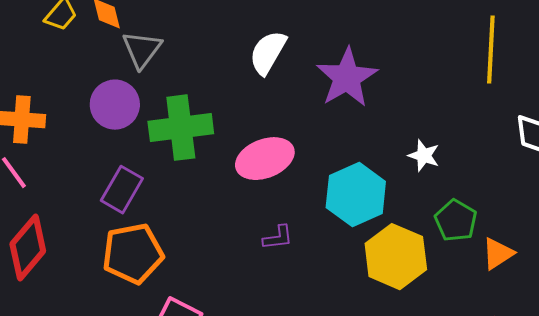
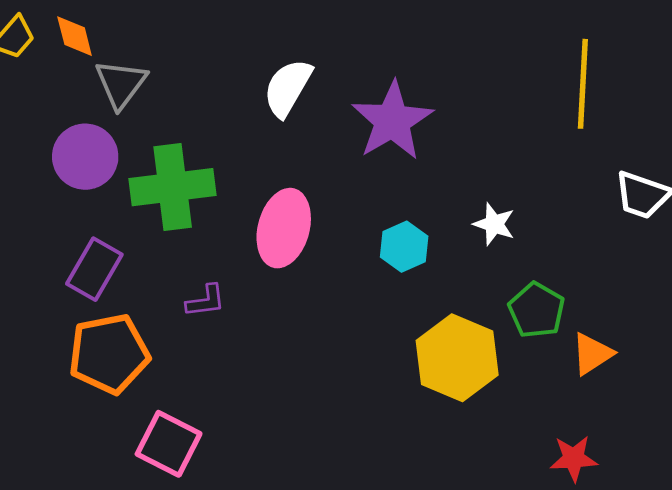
pink ellipse: (265, 159) -> (284, 228), turned -54
cyan hexagon: (356, 195) -> (404, 247), moved, size x0.6
purple L-shape: (278, 238) -> (206, 301), moved

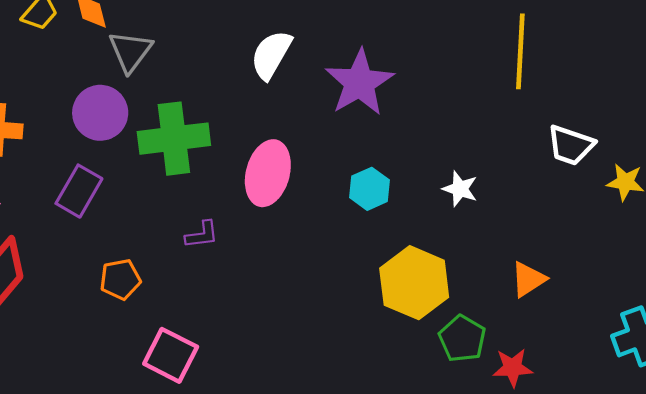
white star: (494, 224) -> (460, 189), moved
purple rectangle: (94, 269) -> (79, 191), moved
green pentagon: (537, 310) -> (462, 339), moved
orange pentagon: (109, 354) -> (120, 279), size x0.6

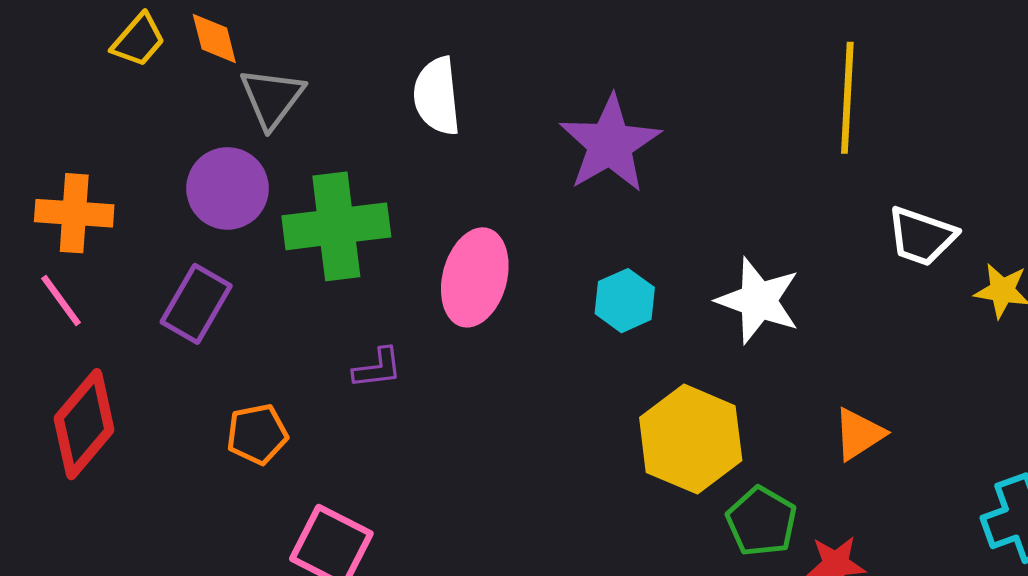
white semicircle: (271, 55) -> (437, 96), moved, turned -36
white star: (460, 189) -> (758, 301), size x1.6

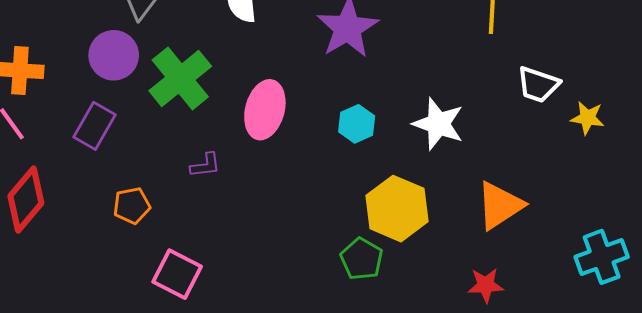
green cross: (336, 226) -> (180, 78), turned -32
orange triangle: (859, 434) -> (500, 206), size x1.5
green pentagon: (762, 521) -> (362, 259), moved

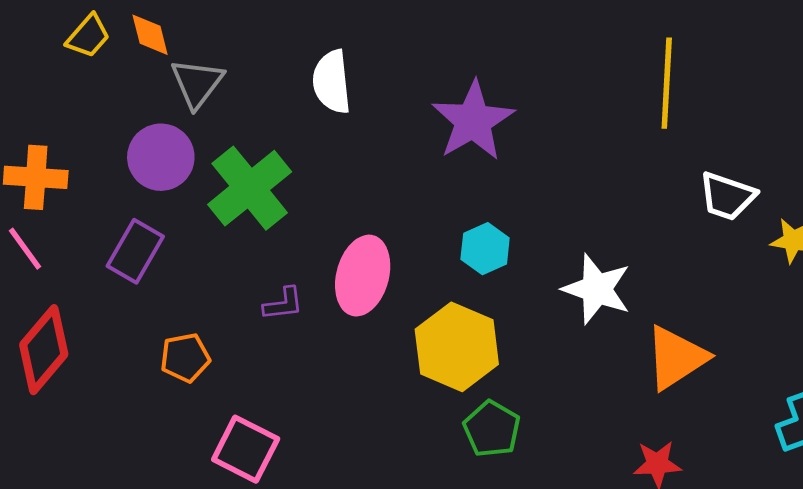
pink ellipse: (265, 110) -> (363, 276), moved
white star: (438, 124) -> (597, 289), moved
yellow hexagon: (397, 209) -> (457, 347), moved

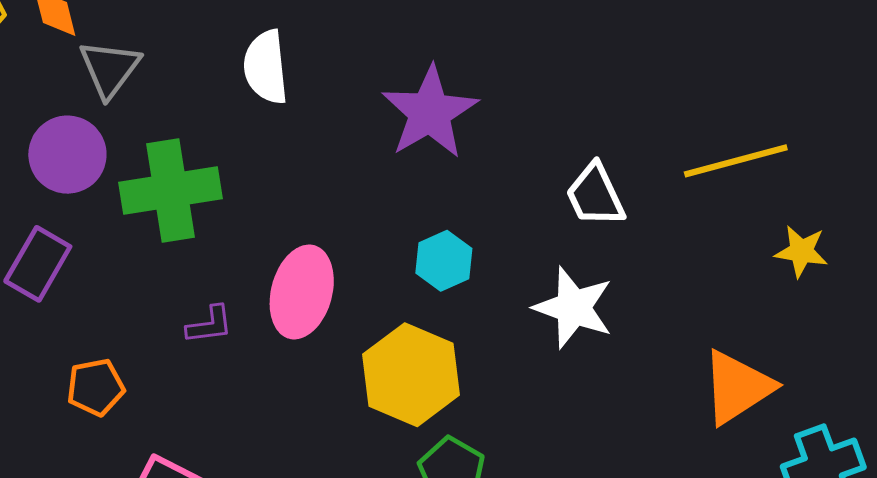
yellow line: (667, 83) -> (736, 161), moved, turned 72
green cross: (250, 188) -> (171, 190), turned 30
white trapezoid: (727, 196) -> (595, 195), moved, turned 46
orange triangle: (676, 358) -> (737, 387), moved

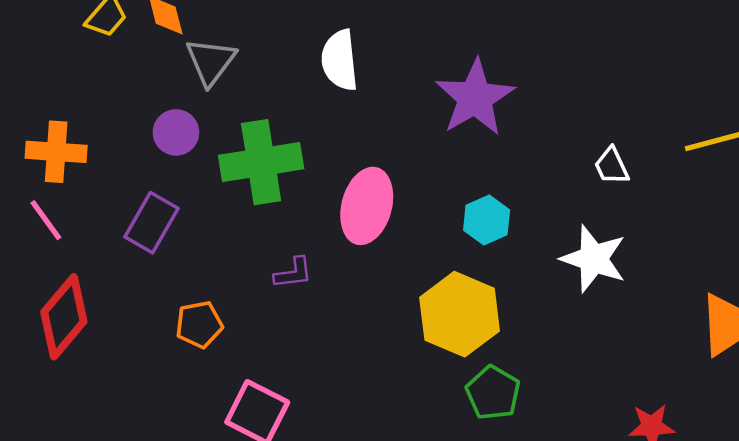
purple circle: (67, 155) -> (176, 132), size x0.7
white trapezoid: (595, 195) -> (612, 166), size x0.7
pink ellipse: (302, 292) -> (367, 206), moved

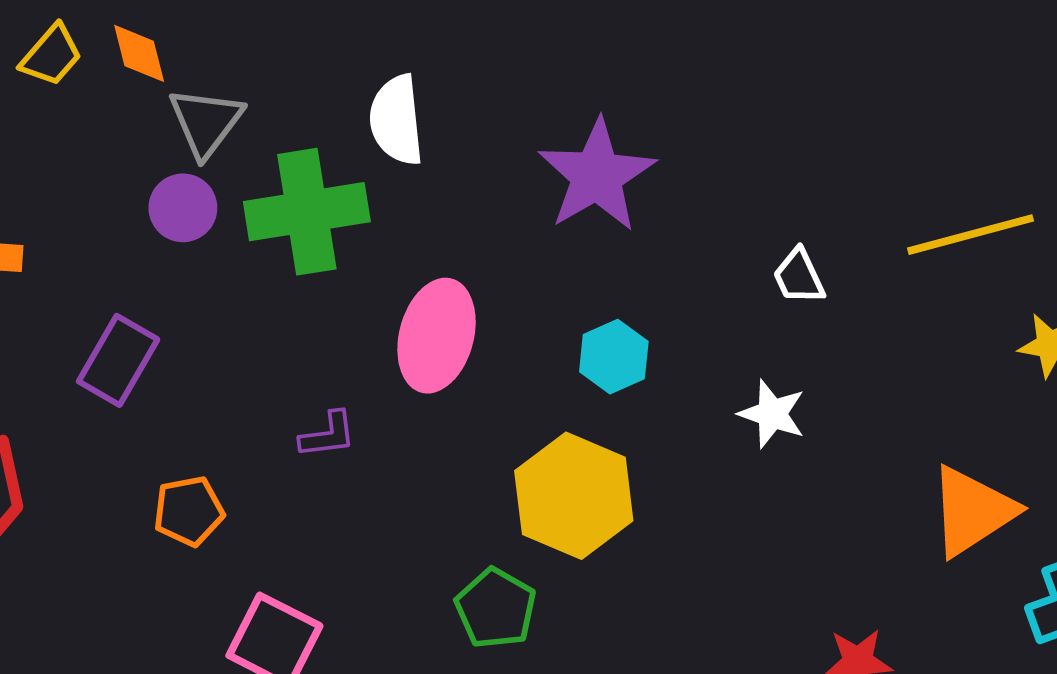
purple circle: (176, 132) -> (183, 208), moved
green cross: (261, 162) -> (307, 212), moved
white star: (594, 259) -> (772, 414), size x0.7
green pentagon: (493, 393) -> (496, 608), moved

